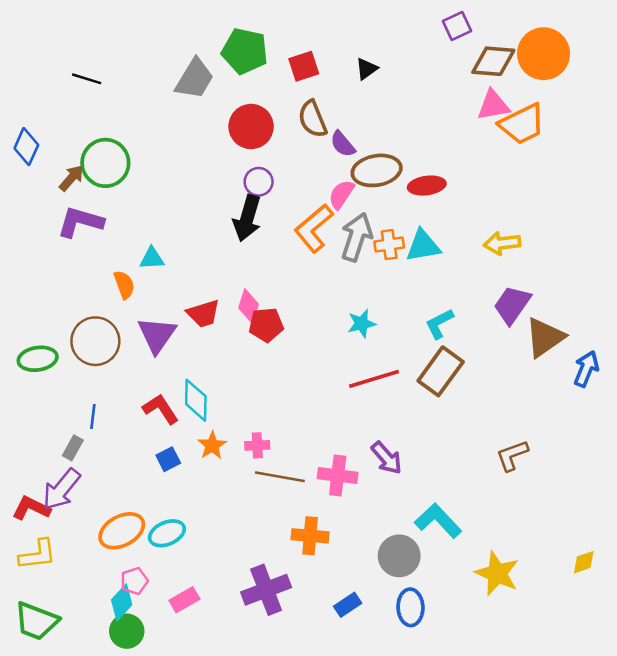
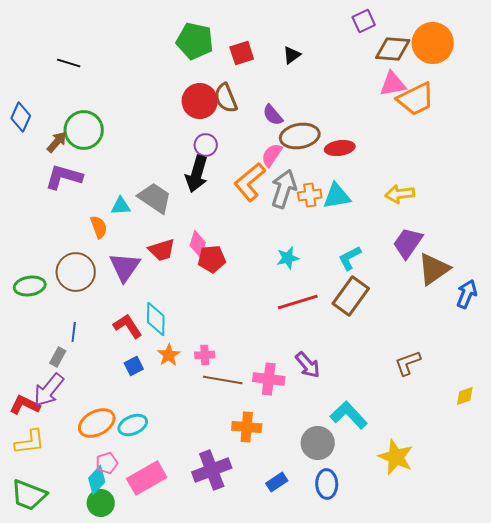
gray trapezoid: (195, 79) -> (155, 198), moved, turned -87
brown semicircle: (313, 119) -> (226, 98), moved
yellow diamond: (584, 562) -> (465, 396), moved
pink rectangle: (184, 600) -> (147, 478), size x1.6

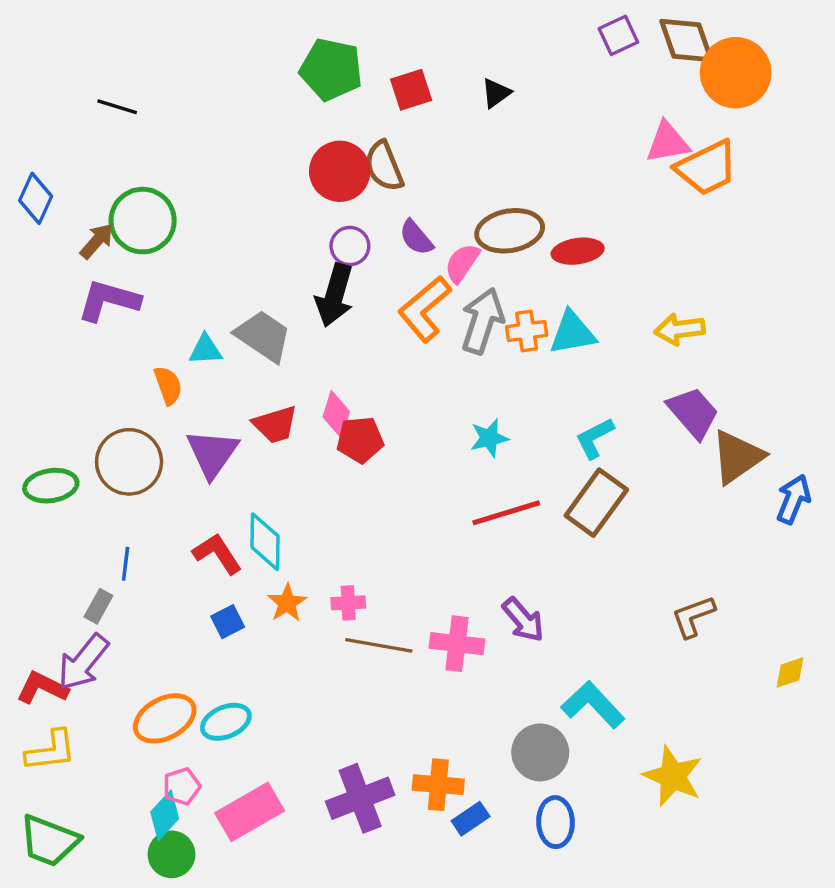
brown diamond: (393, 49) -> (686, 40), moved, turned 66
purple semicircle: (273, 115) -> (416, 238), moved
purple trapezoid: (408, 243) -> (693, 413), turned 104
orange cross: (247, 427) -> (438, 785), moved

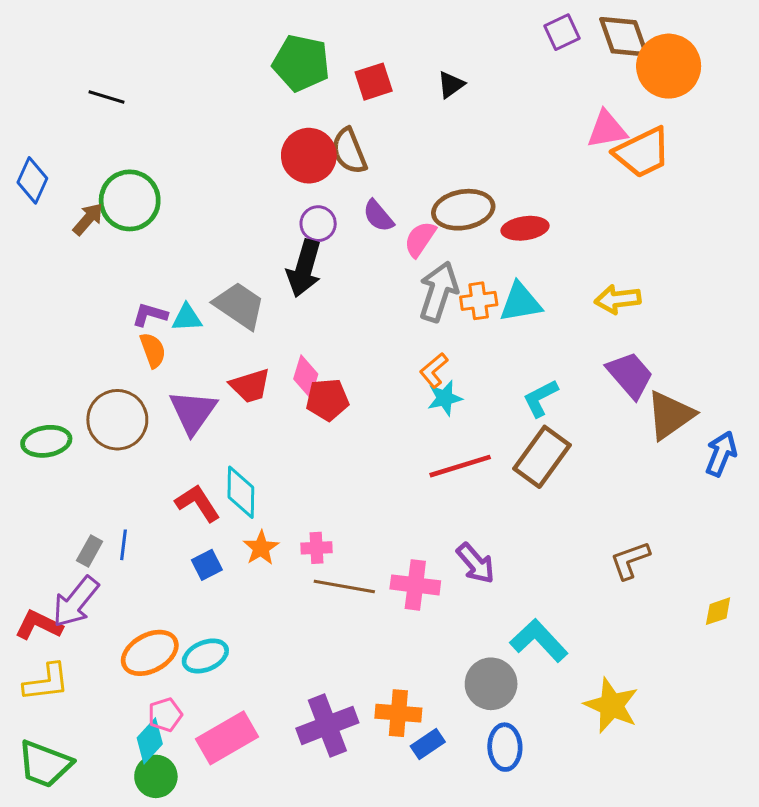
purple L-shape: (109, 300) -> (150, 315), moved, size x0.6
orange L-shape: (425, 309) -> (434, 370), moved, size x0.6
blue line: (126, 564) -> (124, 545), moved

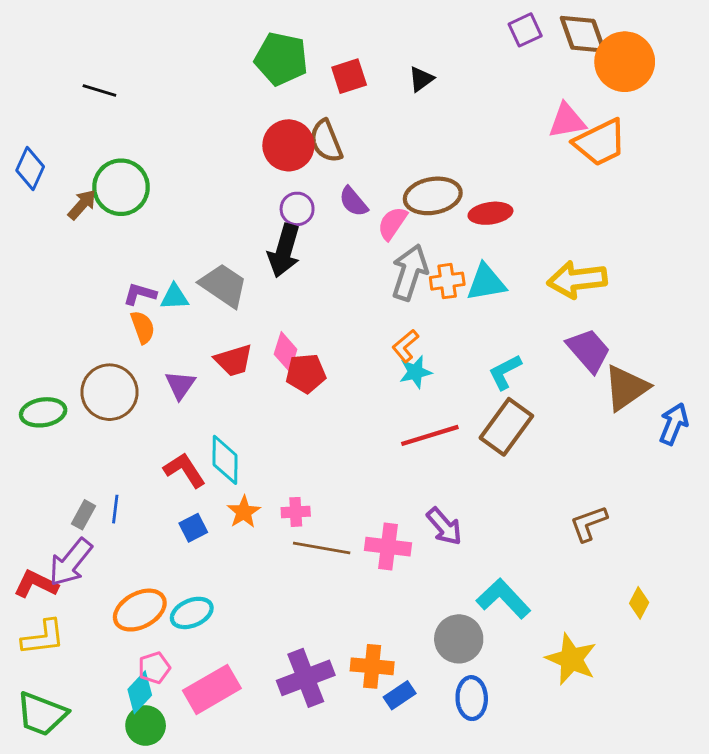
yellow arrow: (618, 299) -> (577, 280), size x1.4
purple triangle: (193, 412) -> (180, 385), size x0.7
yellow diamond: (718, 611) -> (639, 603), moved, turned -44

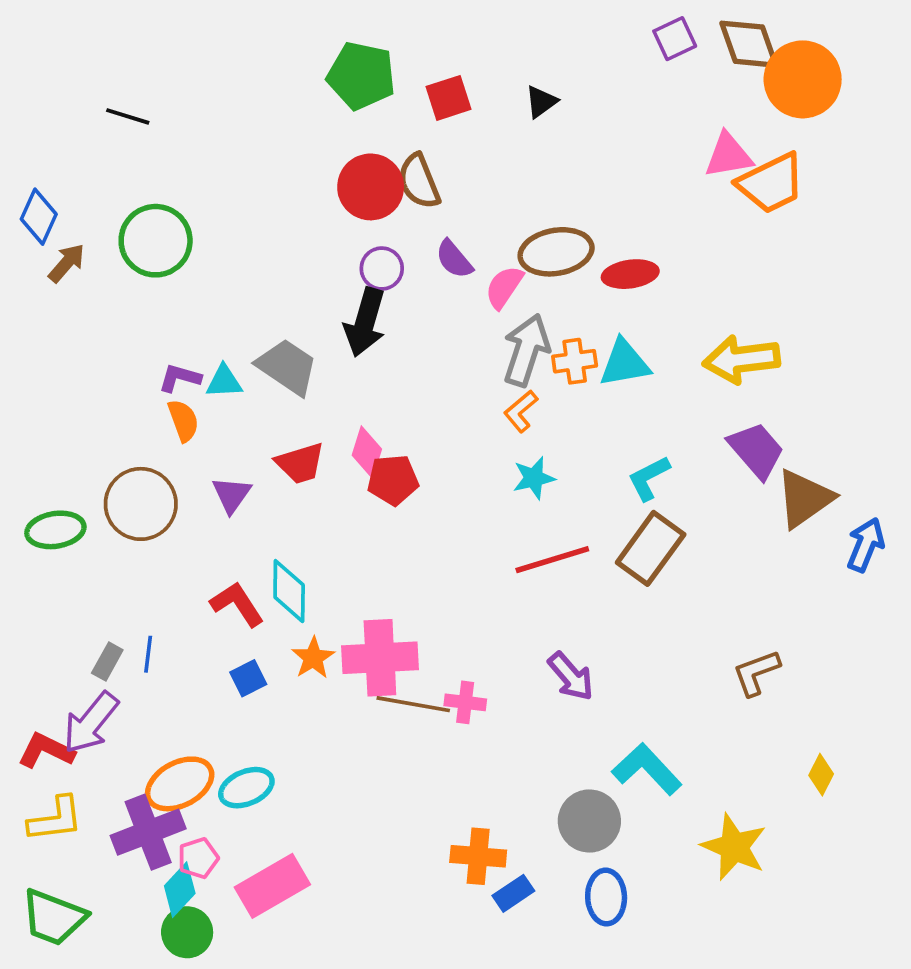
brown arrow: (82, 205) -> (67, 263), moved
orange L-shape: (405, 346) -> (521, 411), moved
pink cross: (296, 512) -> (380, 658), size x2.0
pink cross: (388, 547) -> (465, 702), moved, size x0.7
purple cross: (306, 678) -> (148, 832), moved

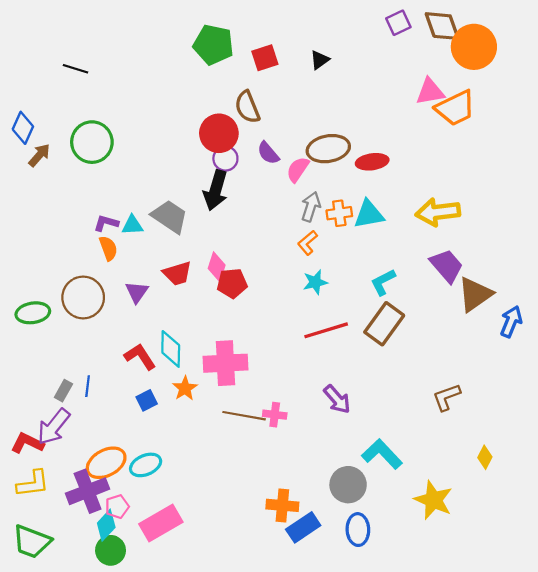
red circle: (371, 187) -> (219, 133), moved
gray arrow: (526, 350) -> (311, 207), size x0.7
pink cross: (380, 658) -> (225, 363), moved
blue rectangle: (513, 893) -> (303, 527), size x1.4

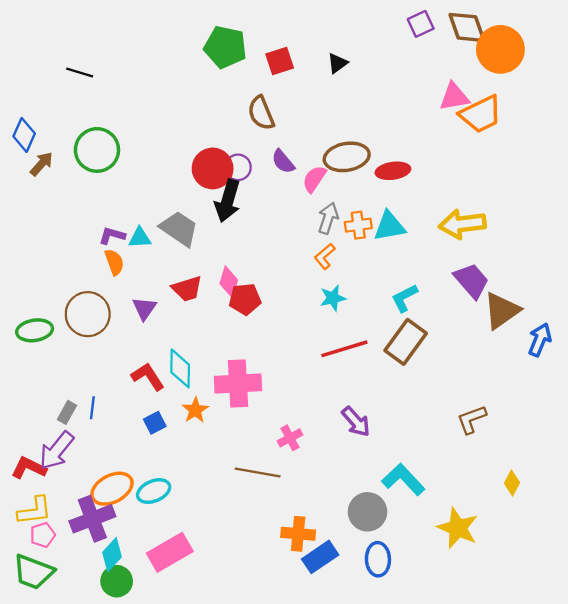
red circle: (219, 133) -> (213, 168), moved
pink cross: (275, 415) -> (290, 438), turned -35
brown line: (244, 416) -> (258, 473), moved
pink pentagon: (117, 507) -> (43, 535), moved

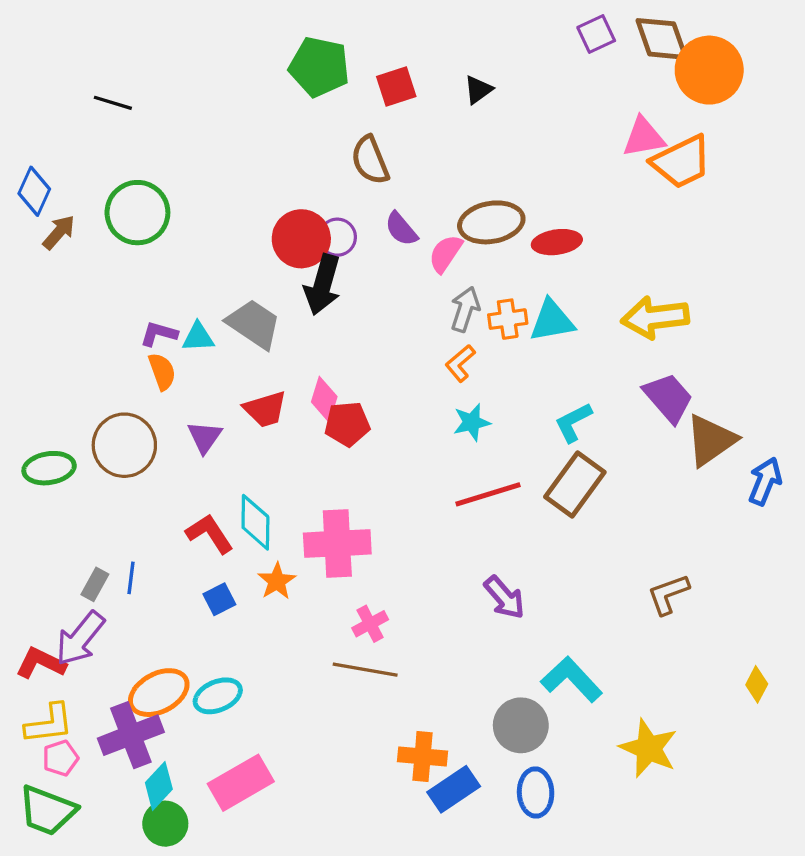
pink cross: (290, 438) -> (370, 624), moved
yellow diamond: (512, 483) -> (757, 684), moved

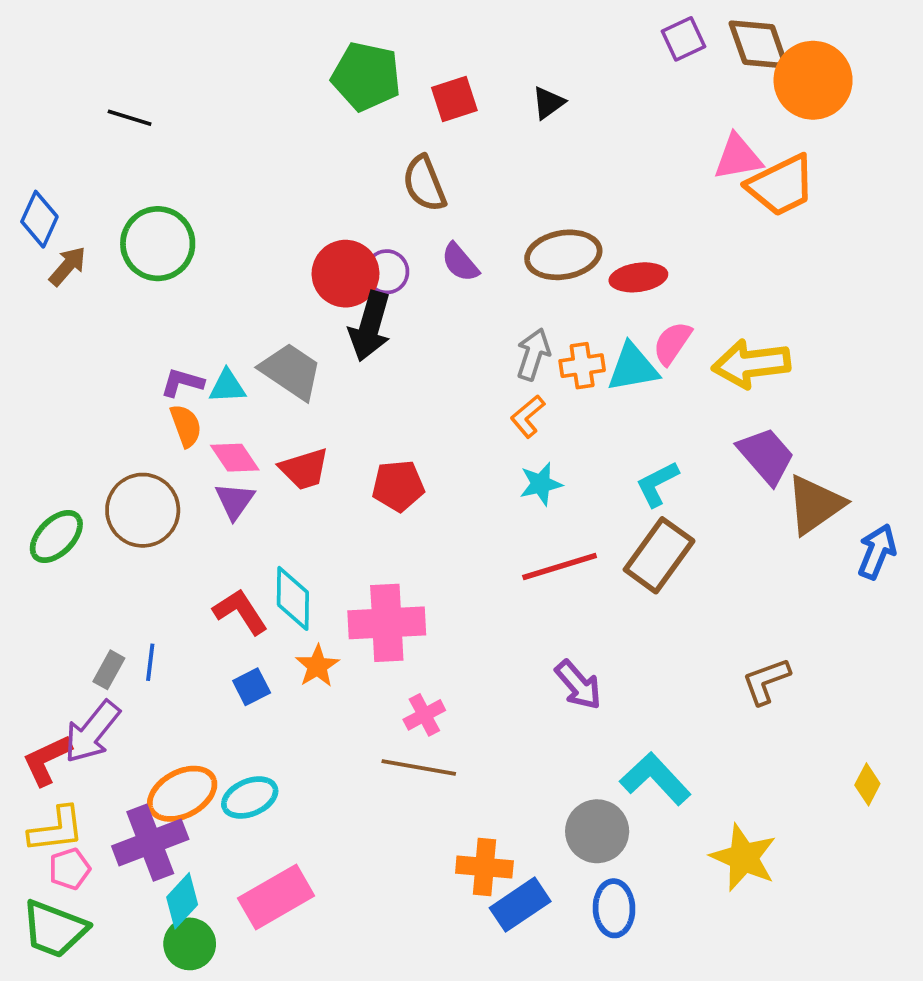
pink semicircle: (445, 254) -> (672, 343), moved
pink diamond: (324, 399) -> (235, 458), moved, turned -51
green ellipse: (49, 468) -> (56, 537), turned -36
red L-shape: (41, 663) -> (47, 760), turned -51

